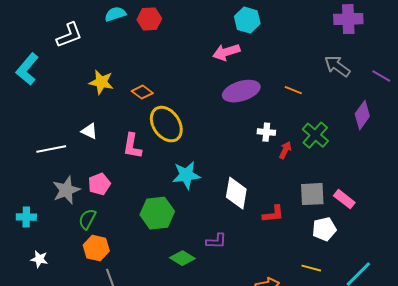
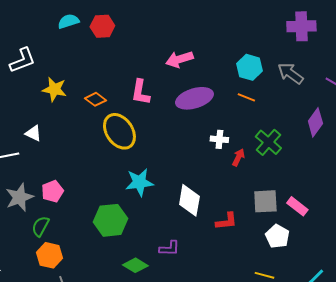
cyan hexagon: (247, 20) -> (249, 67), moved
white L-shape: (69, 35) -> (22, 60), moved
white triangle: (89, 131) -> (33, 133), moved
pink L-shape: (132, 146) -> (140, 92), moved
white pentagon: (324, 229) -> (277, 236), turned -30

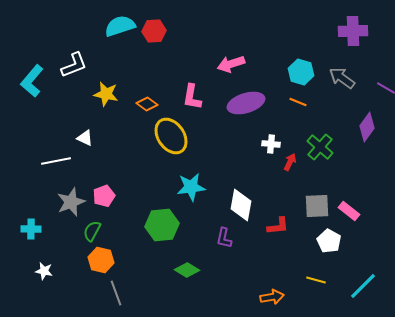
cyan semicircle: (68, 21) -> (120, 26), size x1.4
purple L-shape: (169, 248) -> (224, 238), moved, turned 100

